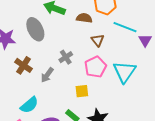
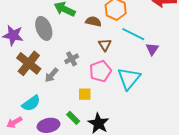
brown cross: (23, 65) -> (29, 63), size x1.4

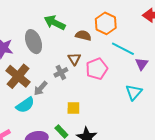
brown triangle: (105, 45) -> (74, 59), moved
pink pentagon: (100, 71) -> (97, 69), moved
cyan triangle: (129, 78) -> (134, 92), moved, size x0.7
cyan semicircle: (31, 103) -> (25, 105), moved

